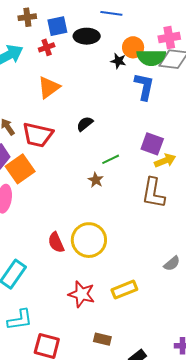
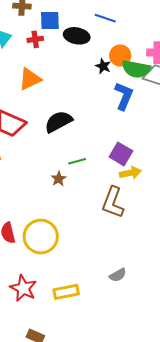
black semicircle: (85, 124) -> (58, 122), size x1.6

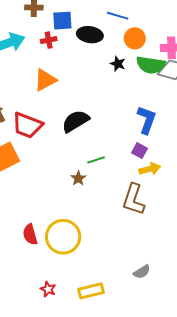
orange circle: (120, 56) -> (135, 38), moved
blue L-shape: (124, 96) -> (147, 120), moved
purple square: (121, 154) -> (139, 151), size x0.7
red star: (23, 288) -> (48, 289), size x0.6

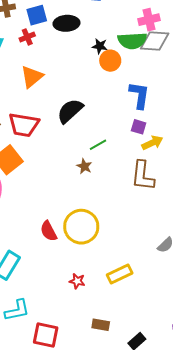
orange circle: (135, 38) -> (110, 61), moved

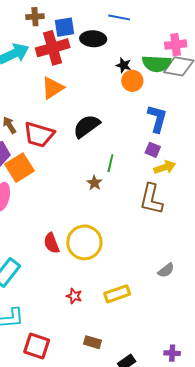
red cross: (27, 37) -> (53, 48), size x2.0
green line: (98, 145) -> (110, 163), turned -54

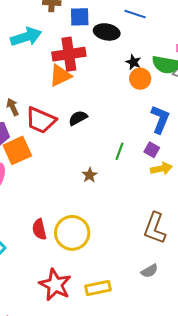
red cross: (53, 48) -> (69, 54), moved
black semicircle: (87, 126) -> (78, 118), moved, size x0.7
green line: (110, 163) -> (120, 151), moved
brown L-shape: (151, 199) -> (155, 228), moved
red star: (74, 296) -> (55, 285), size x2.0

